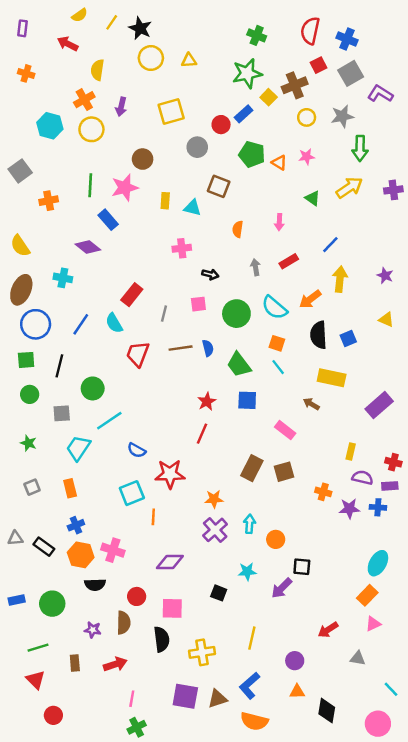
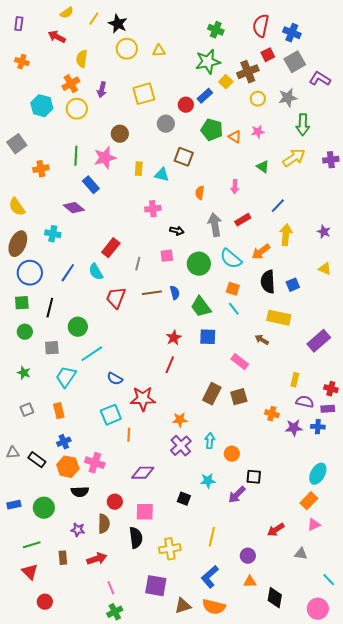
gray arrow: (255, 267) -> (215, 225), size x1.6
pink line: (132, 699) -> (111, 588), turned -32
brown triangle: (217, 699) -> (183, 606), moved

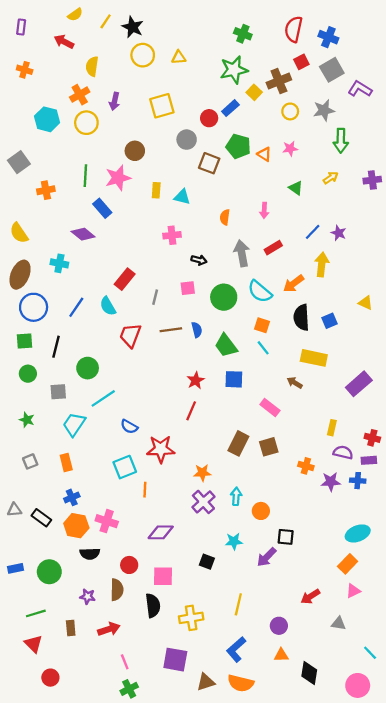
brown square: (184, 157) -> (209, 163), moved
yellow arrow: (294, 158) -> (331, 178), size x0.6
purple star: (324, 232) -> (339, 233), moved
cyan ellipse: (318, 474) -> (358, 533), turned 40

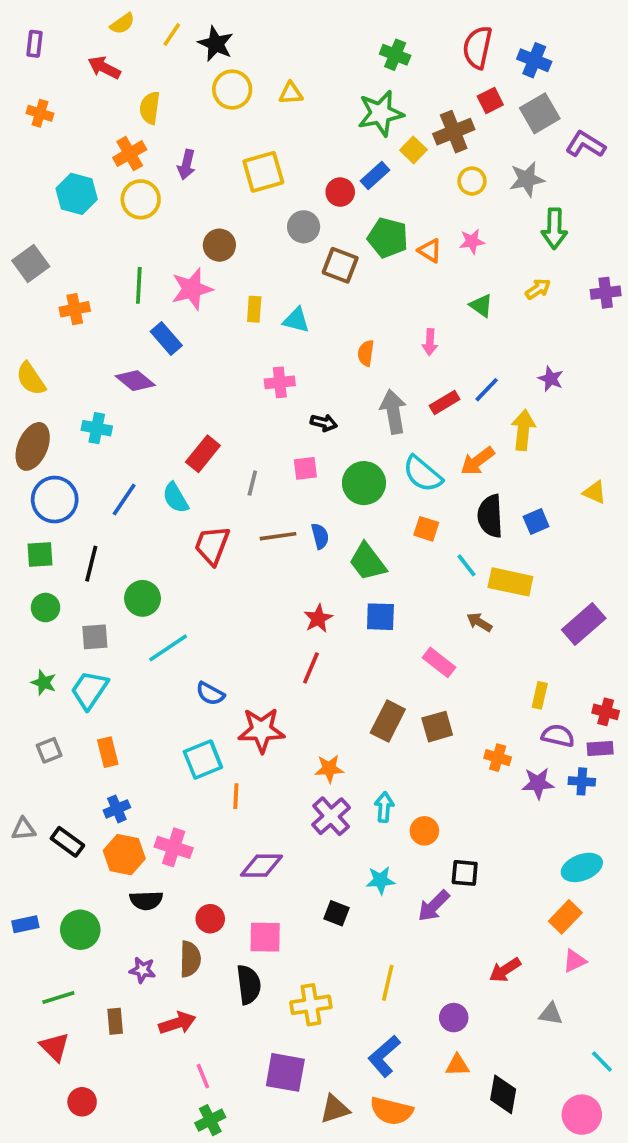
blue line: (313, 232) -> (487, 390), moved
cyan line: (263, 348) -> (466, 565), moved
cyan trapezoid: (74, 424) -> (89, 690), moved

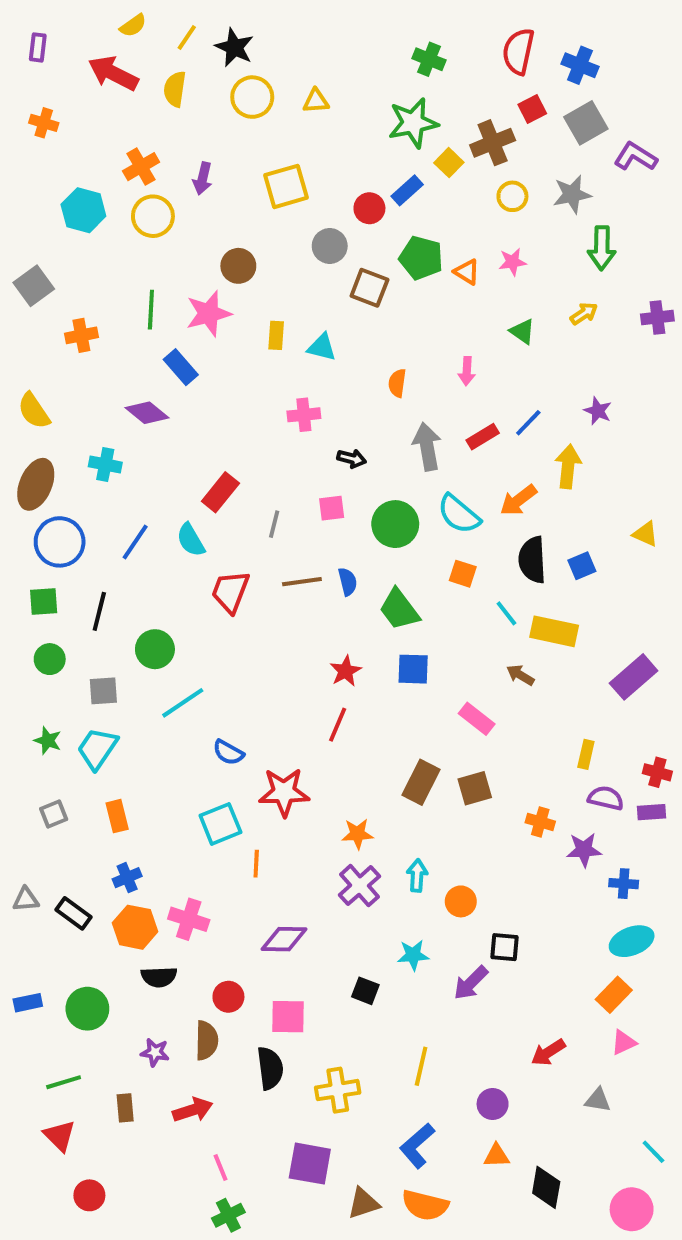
red arrow: (104, 68) -> (113, 73), size x1.4
yellow semicircle: (150, 108) -> (175, 89), moved
blue cross: (582, 781) -> (624, 884), moved

